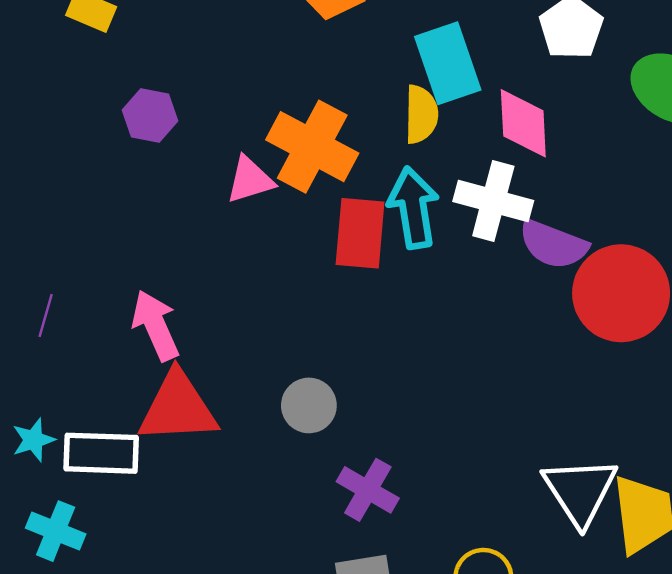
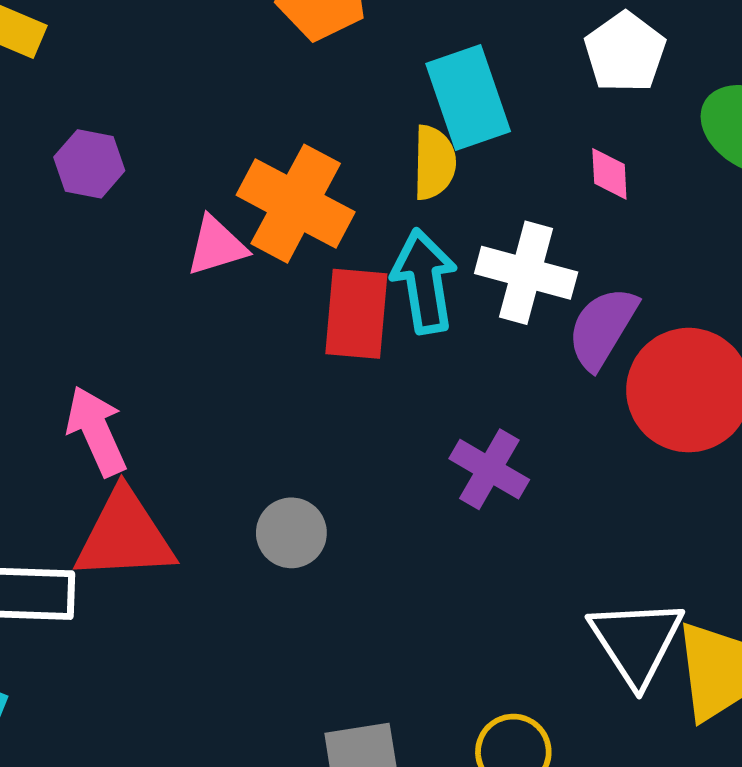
pink diamond: (523, 123) -> (609, 174), moved, size x0.6
purple semicircle: (553, 244) -> (602, 328), turned 100
purple cross: (368, 490) -> (489, 469), moved

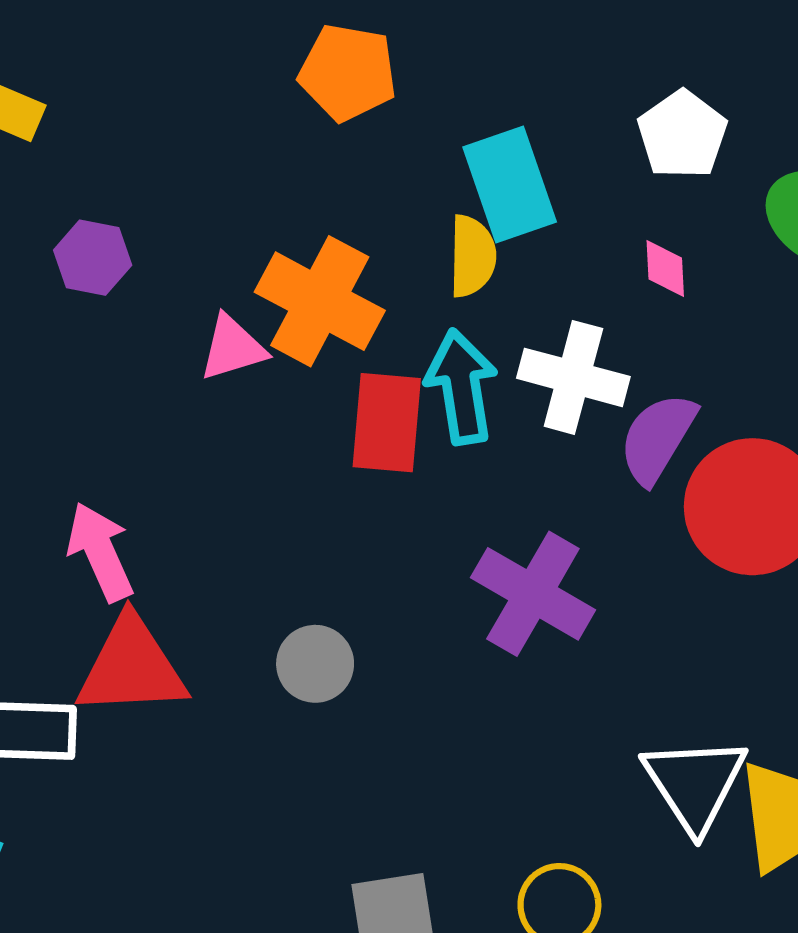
purple cross: (489, 469) -> (533, 594), size x1.4

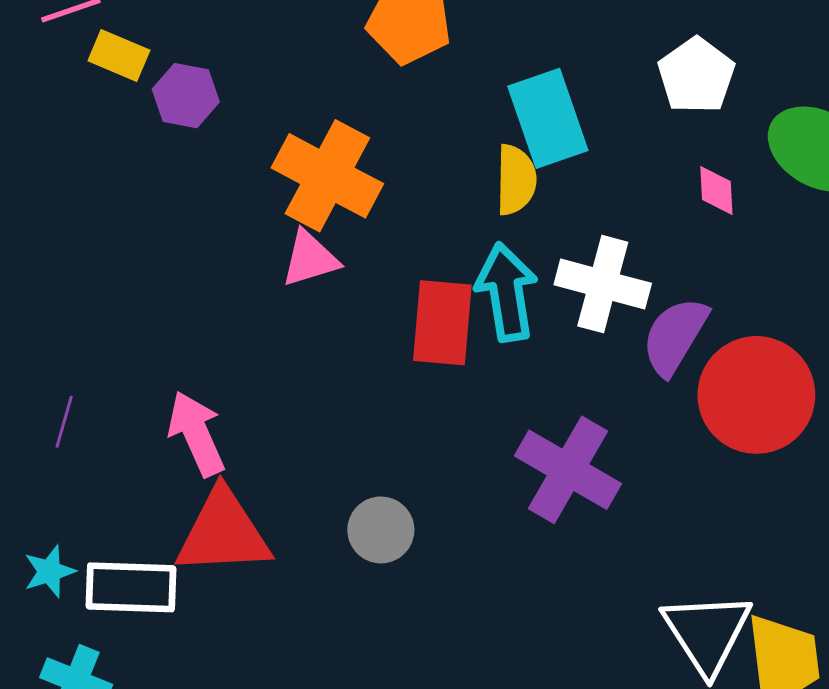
purple hexagon: (93, 258) -> (186, 96), moved
pink diamond: (665, 269) -> (716, 190), moved
orange cross: (320, 301) -> (327, 176), moved

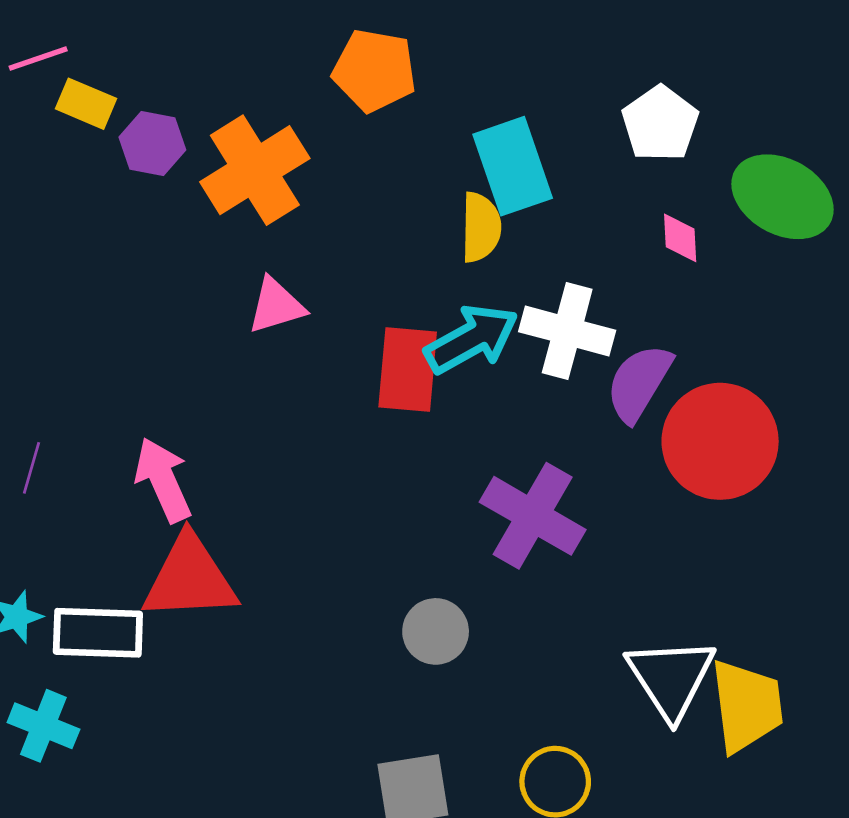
orange cross: (327, 176) -> (255, 170), moved, turned 30
cyan arrow: (506, 292) -> (471, 339), turned 70
gray circle: (381, 530) -> (436, 631), moved

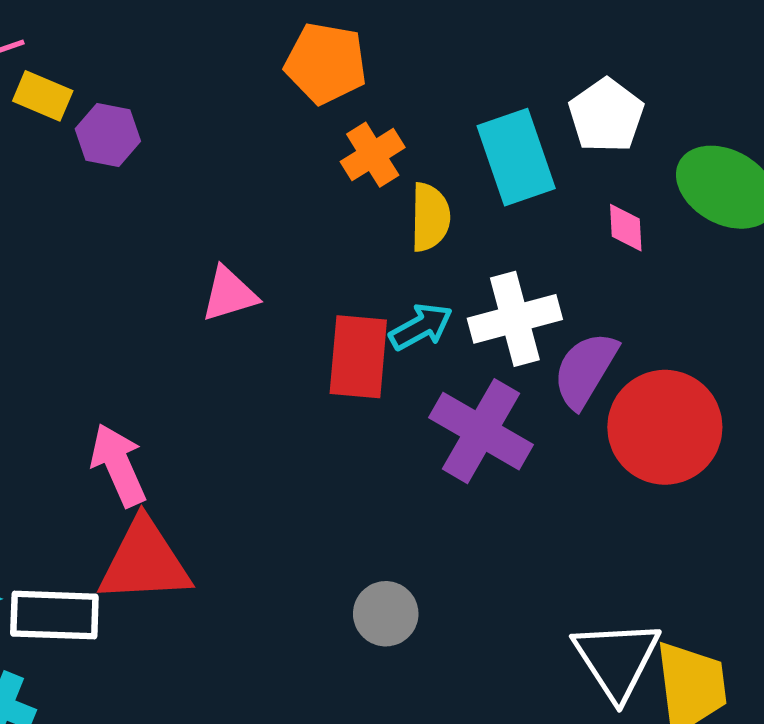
cyan rectangle: (513, 166) -> (516, 157), moved
orange cross: (255, 170) -> (373, 155), moved, size x0.6
white cross: (567, 331) -> (515, 319), turned -30
cyan arrow: (471, 339) -> (421, 327), size x0.7
purple cross: (533, 516) -> (481, 431), moved

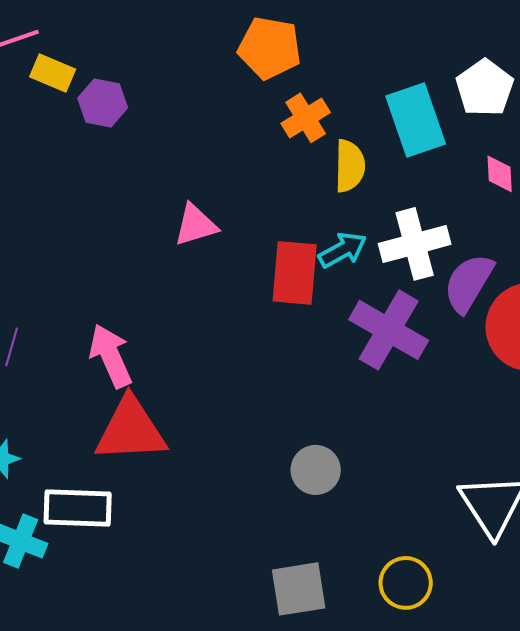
white rectangle: (54, 615) -> (78, 508), moved

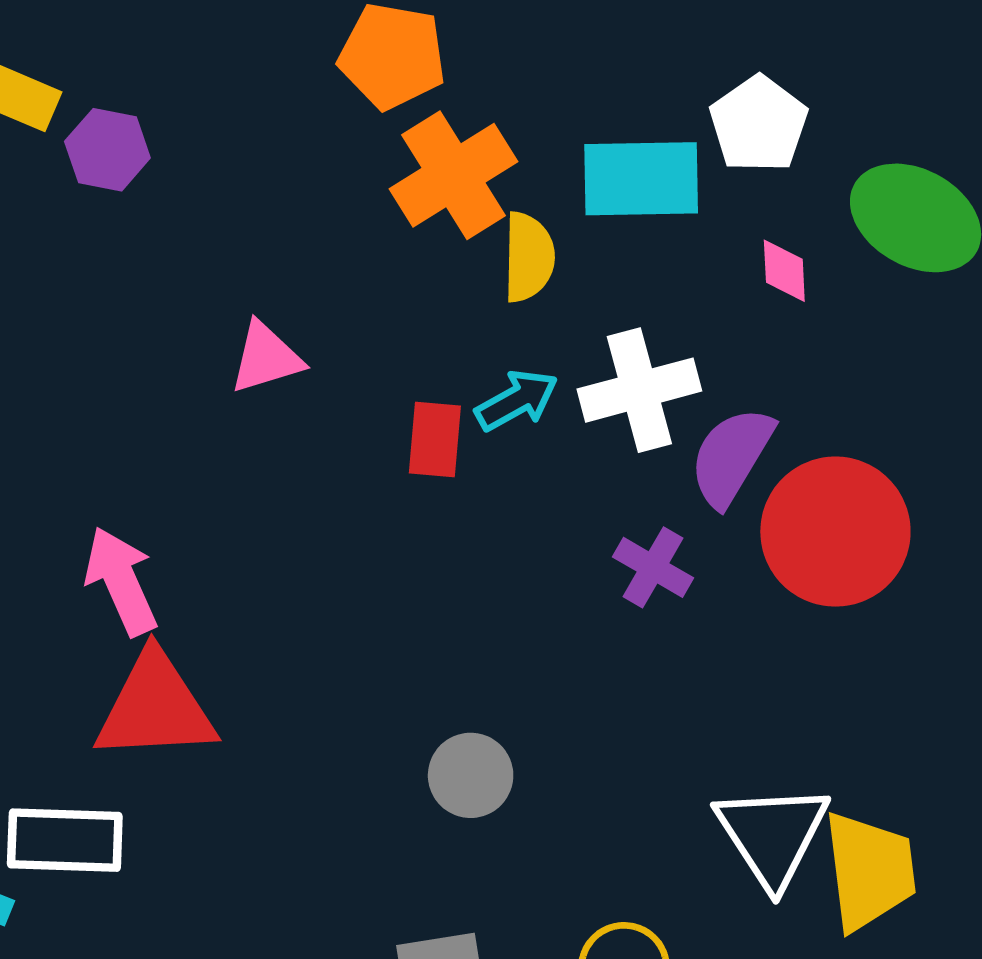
orange cross: (306, 118) -> (454, 175), size x1.5
cyan rectangle: (416, 120) -> (641, 179), turned -72
red rectangle: (295, 273) -> (435, 440), size x0.7
purple cross: (389, 330) -> (653, 567), moved, size x0.6

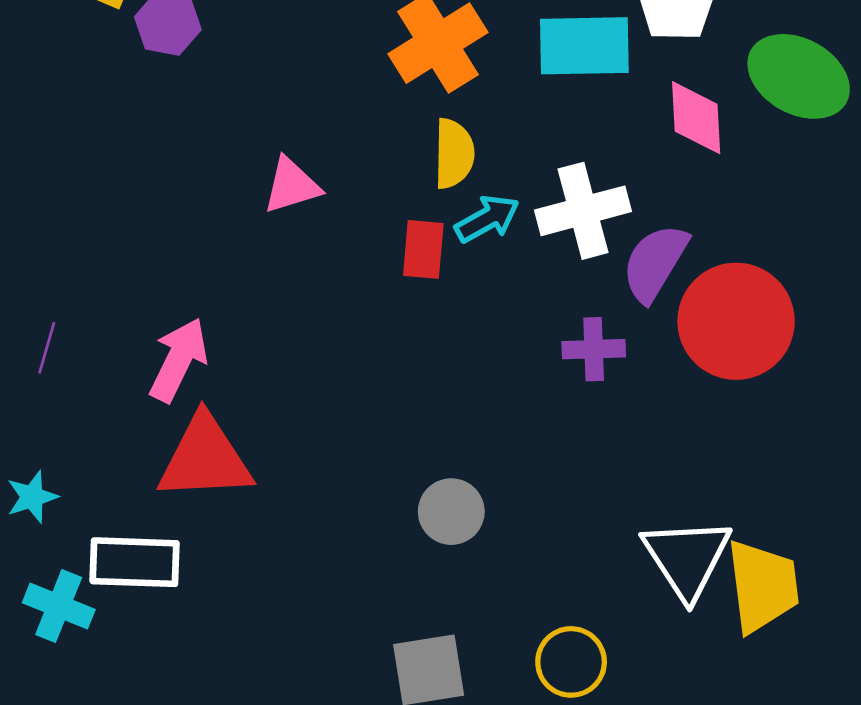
yellow semicircle: (529, 257) -> (454, 154), moved
pink diamond: (784, 271) -> (696, 118), size x1.5
purple cross: (653, 567) -> (594, 349), turned -32
pink arrow: (121, 581) -> (178, 360), turned 50

